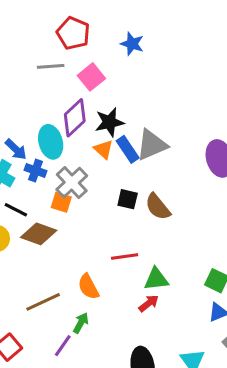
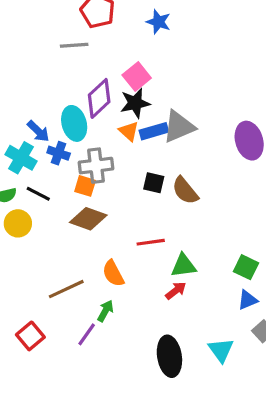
pink square: (91, 77) -> (137, 77), moved
blue rectangle: (128, 149) -> (154, 131), turned -72
gray cross: (72, 183) -> (96, 166), turned 36
brown diamond: (39, 234) -> (88, 219), moved

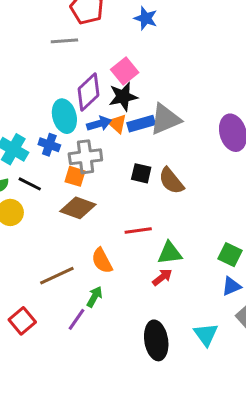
blue arrow: (38, 131) -> (99, 124), moved, turned -60

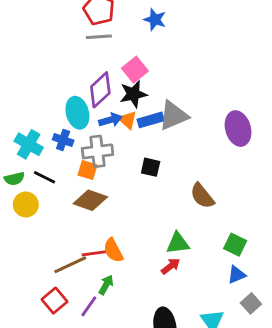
gray line: (64, 41) -> (99, 37), moved
brown semicircle: (171, 181) -> (202, 196), moved
red line: (138, 231) -> (95, 253), moved
red square: (22, 321) -> (54, 301), moved

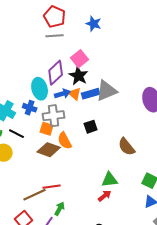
black star: (133, 94) -> (79, 76), turned -30
black square: (151, 167) -> (91, 127), turned -32
orange semicircle: (113, 250) -> (65, 141), moved

